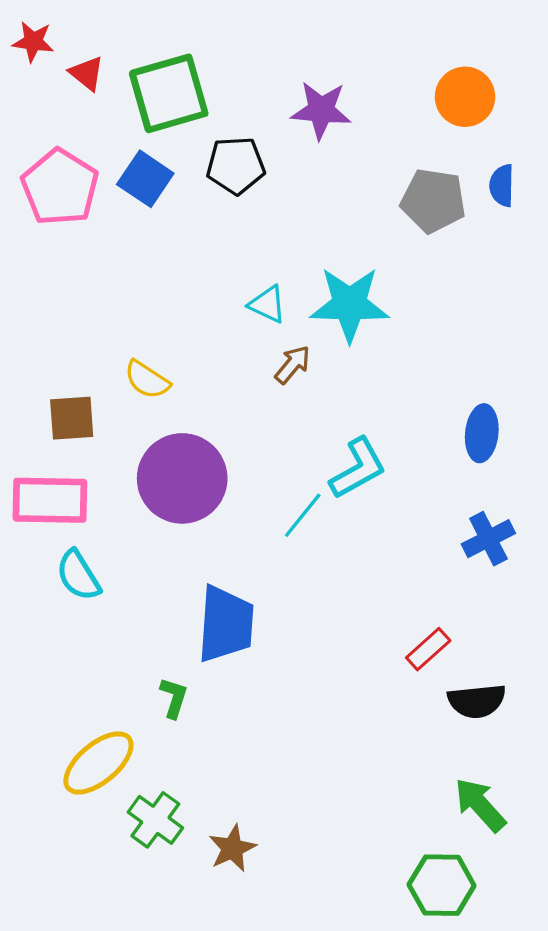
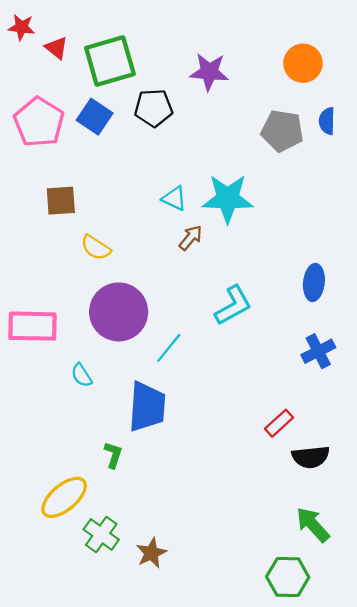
brown square: (72, 418) -> (61, 201), moved
cyan line: (303, 515) -> (169, 348), moved
cyan semicircle: (78, 576) -> (82, 375), moved, size x0.7

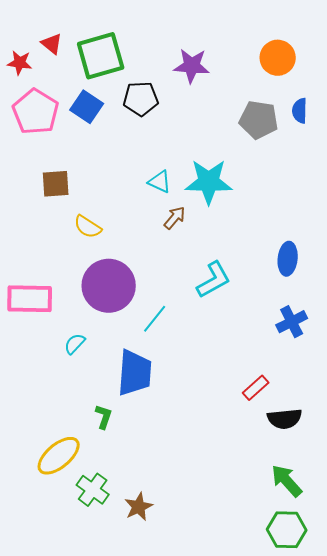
red star: (22, 27) -> (20, 63), moved
cyan semicircle: (82, 375) -> (75, 344), turned 75
green hexagon: (288, 577) -> (287, 530), moved

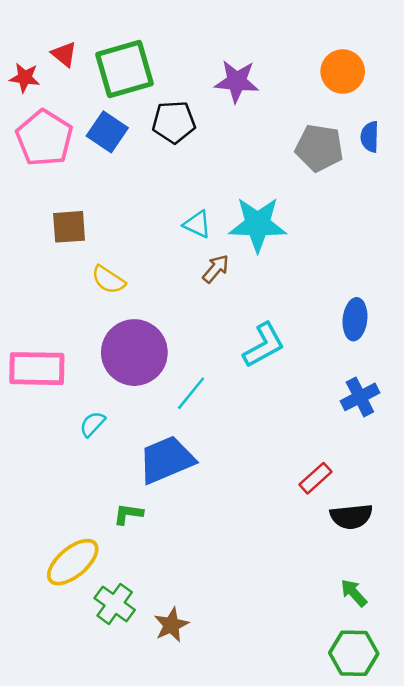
blue trapezoid: (135, 373) -> (166, 460), turned -117
green L-shape: (104, 417) -> (128, 514), turned -100
green arrow: (287, 481) -> (354, 593), size x0.7

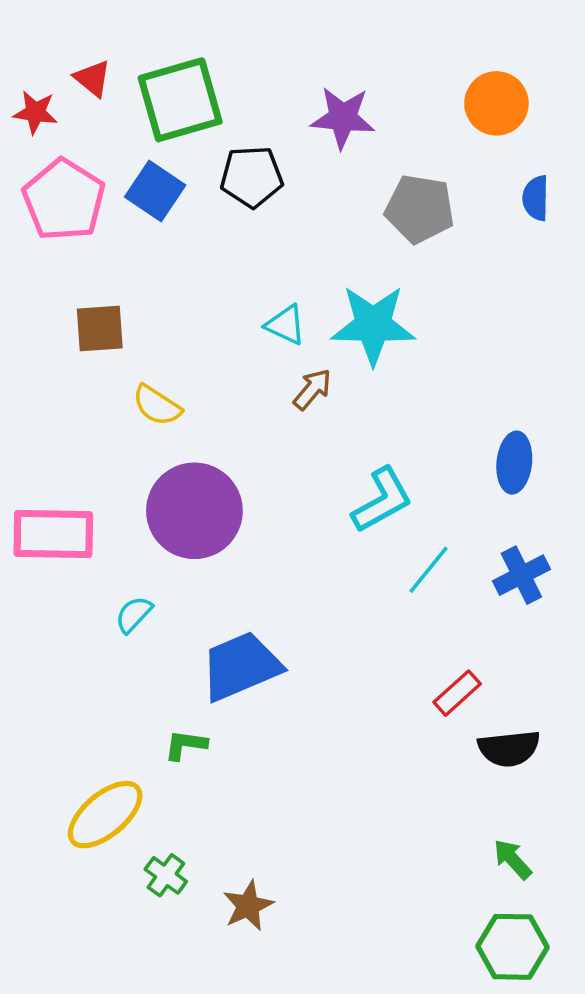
gray pentagon: (319, 148) -> (420, 209), moved
cyan line: (191, 393) -> (429, 570), moved
green cross: (115, 604) -> (166, 875), size x0.7

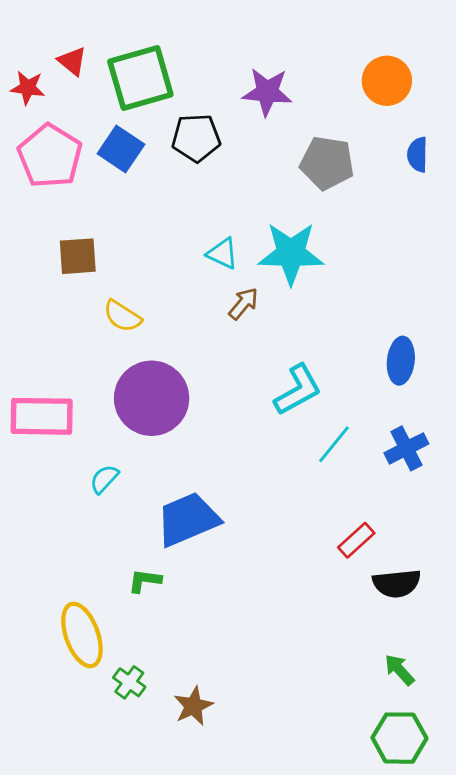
yellow ellipse: (105, 815) -> (82, 635), turned -70

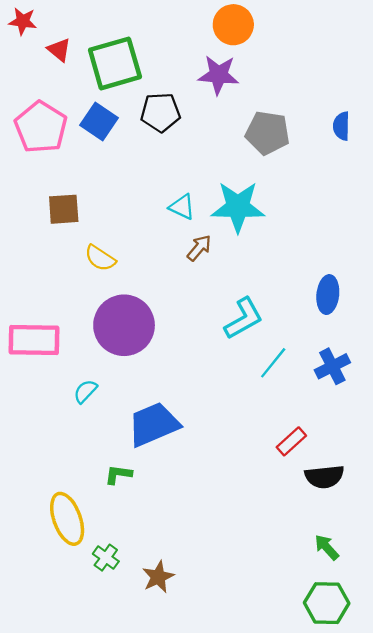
orange circle: (387, 81) -> (233, 25), moved
red star: (28, 88) -> (23, 21), moved

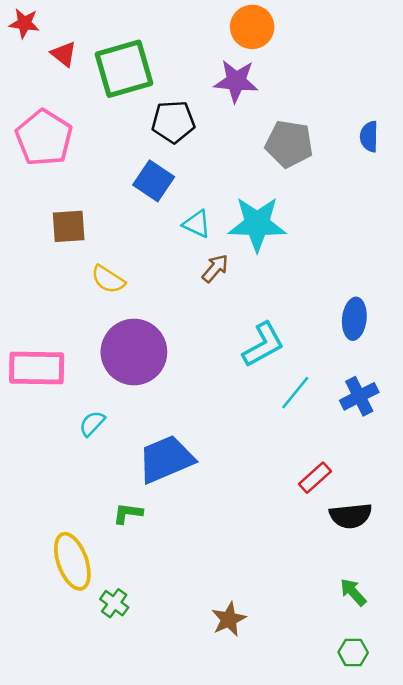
blue square: (99, 121) -> (154, 181), moved
brown star: (158, 577) -> (229, 619), moved
green hexagon: (327, 603) -> (353, 652), size x0.6

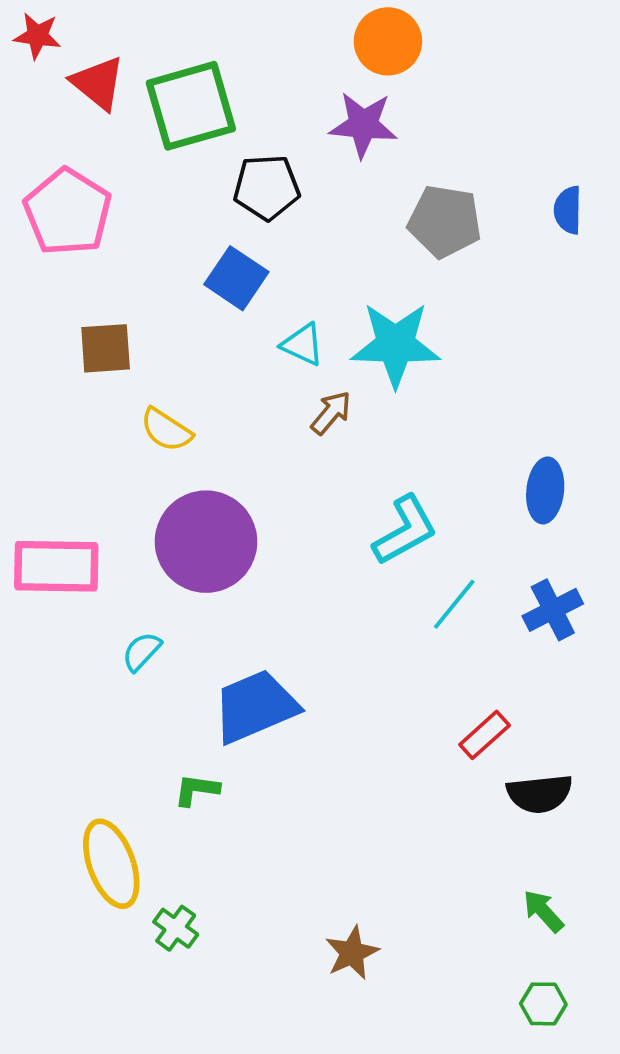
red triangle: (64, 54) -> (98, 83), size x1.4

